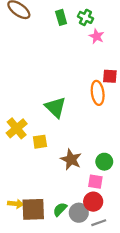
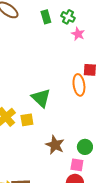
yellow square: (40, 142) -> (27, 120), moved

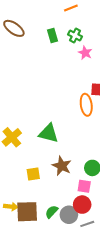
green triangle: (41, 98) -> (49, 133), moved, turned -30
yellow square: (27, 120) -> (33, 174), moved

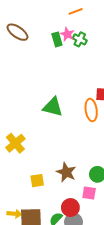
pink star: (85, 53) -> (67, 34), moved
green triangle: (49, 133) -> (53, 107), moved
red circle: (82, 205) -> (70, 208), moved

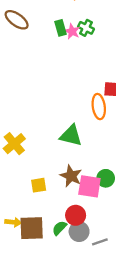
pink star: (67, 34) -> (72, 31), moved
green triangle: (53, 107) -> (71, 135), moved
pink square: (89, 193) -> (89, 186), moved, size x1.5

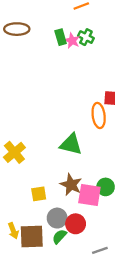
brown ellipse: (17, 20) -> (17, 29), turned -35
yellow arrow: (13, 222) -> (13, 231), turned 63
gray circle: (79, 231) -> (57, 218), moved

